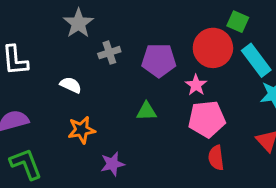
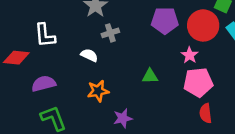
gray cross: (109, 53) -> (110, 33), moved
purple pentagon: (159, 60) -> (165, 21), moved

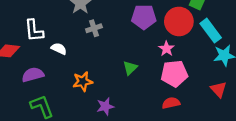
white semicircle: (89, 55) -> (59, 49), moved
green triangle: (150, 76) -> (130, 68), turned -42
red semicircle: (206, 113) -> (171, 103), moved, turned 84

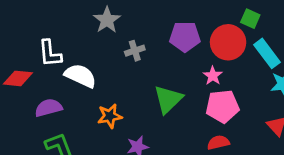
gray cross: (94, 28) -> (135, 51), moved
white semicircle: (59, 49) -> (80, 76), size x1.6
green triangle: (130, 68) -> (168, 99), size x1.6

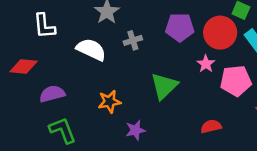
white L-shape: (50, 53) -> (44, 26), moved
white semicircle: (80, 76) -> (91, 50), moved
pink pentagon: (222, 106) -> (236, 81), moved

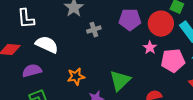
white semicircle: (91, 50) -> (47, 45), moved
green triangle: (164, 86) -> (120, 81), moved

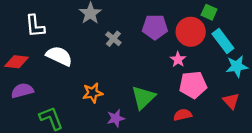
gray cross: (94, 30) -> (113, 39), turned -32
pink pentagon: (173, 61) -> (193, 85), moved
purple semicircle: (32, 71) -> (22, 91), moved

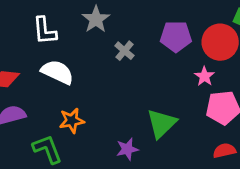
white L-shape: (35, 26) -> (45, 31), moved
orange star: (93, 93) -> (72, 121), moved
red semicircle: (183, 115) -> (224, 151), moved

